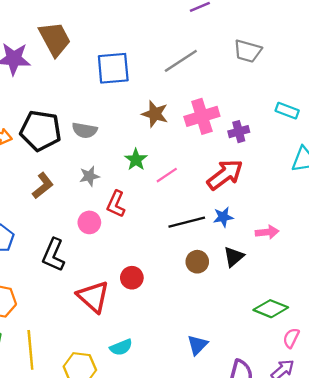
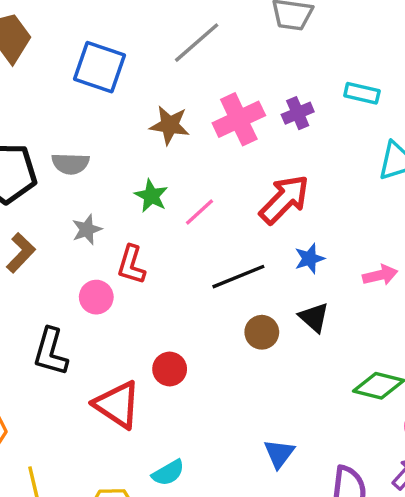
blue square: (113, 68) -> (99, 67), turned 32
purple cross: (239, 132) -> (298, 113), moved
blue star: (223, 217) -> (310, 259), moved
pink arrow: (267, 232) -> (380, 275), moved
black triangle: (234, 257) -> (314, 317), turned -30

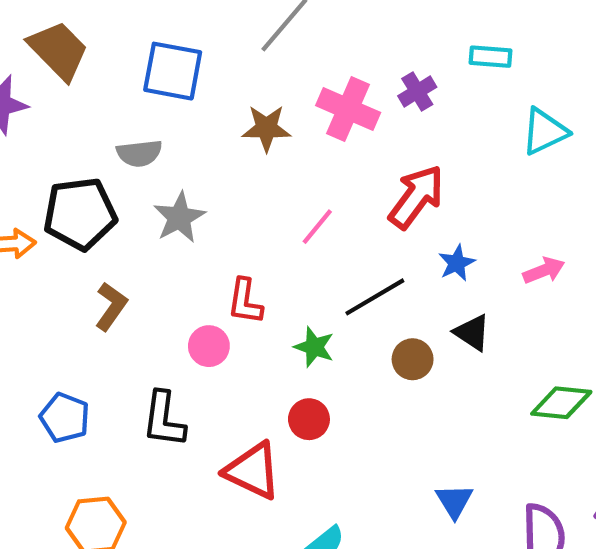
pink cross: (239, 119) -> (348, 109), turned -33
gray semicircle: (70, 164) -> (139, 153), moved
green star: (151, 196) -> (314, 347), moved
gray star: (87, 230) -> (179, 217), moved, size x1.4

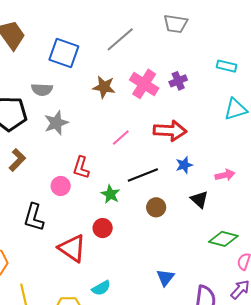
cyan rectangle: (490, 57) -> (227, 66), moved
red arrow: (416, 197) -> (170, 131), turned 48
black triangle: (472, 332) -> (199, 199), moved

